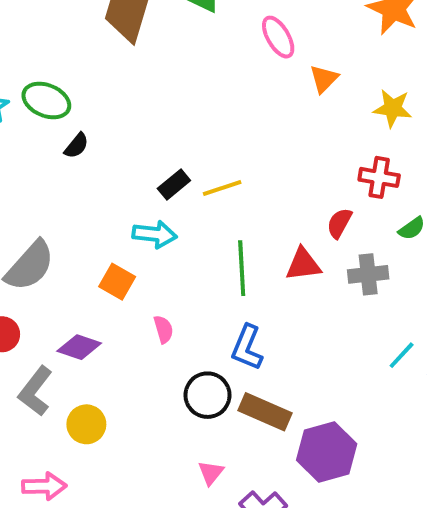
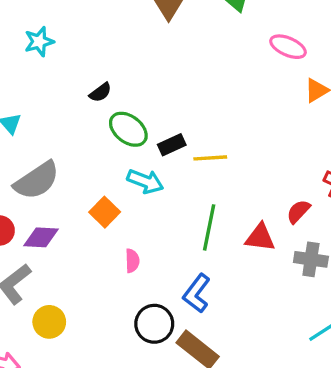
pink ellipse: (278, 37) -> (288, 47), turned -51
green ellipse: (46, 100) -> (128, 129), moved
purple diamond: (79, 347) -> (41, 237), moved, turned -30

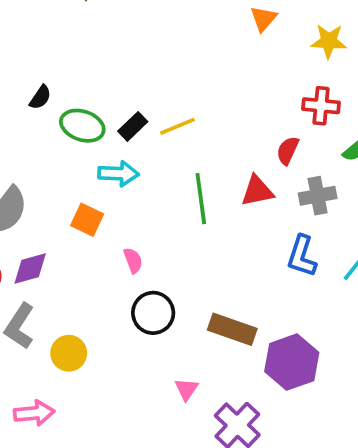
blue L-shape: (197, 293) -> (302, 256), moved
black circle: (154, 324) -> (153, 313), moved

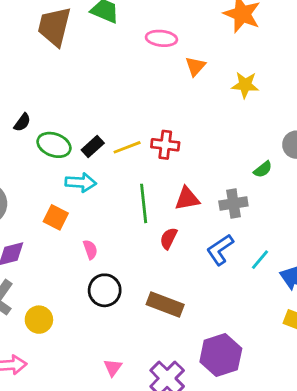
red cross: (321, 106) -> (165, 145), moved
red semicircle: (288, 151) -> (169, 238), moved
blue L-shape: (302, 256) -> (220, 250), turned 36
purple hexagon: (292, 362) -> (221, 355), moved
pink triangle: (186, 389) -> (113, 368), moved

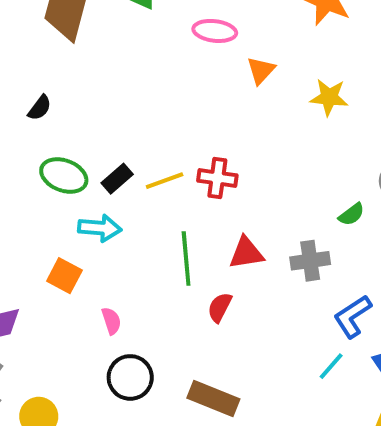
black semicircle: (22, 122) -> (40, 108), moved
blue L-shape: (220, 250) -> (352, 316), moved
cyan line: (260, 260) -> (331, 366), moved

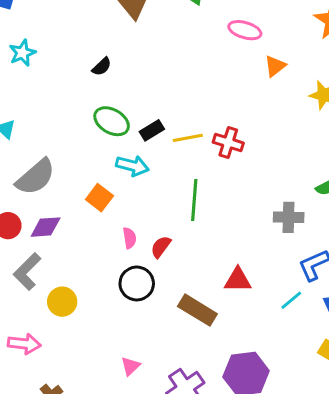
red triangle: (246, 253) -> (238, 280), moved
red semicircle: (220, 307) -> (161, 247), moved

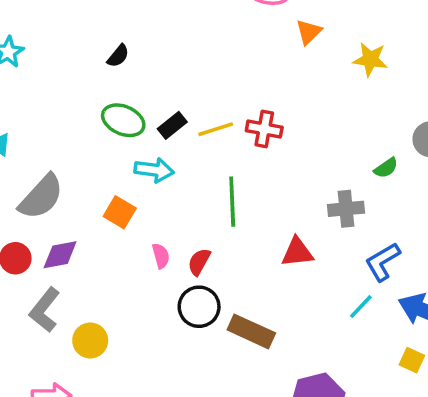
black semicircle: (102, 67) -> (118, 56), moved
red triangle: (238, 280) -> (297, 252), moved
black circle: (137, 284) -> (199, 307), moved

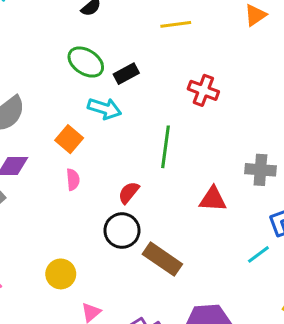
yellow line: (216, 129) -> (176, 24), moved
pink semicircle: (161, 256) -> (73, 180), moved
yellow circle: (90, 340) -> (61, 274), moved

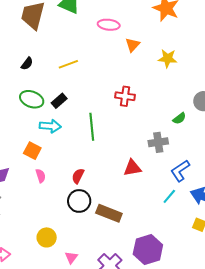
yellow line: (176, 24) -> (68, 64), moved
red cross: (203, 90) -> (125, 96), moved
green line: (166, 147) -> (92, 127), moved

